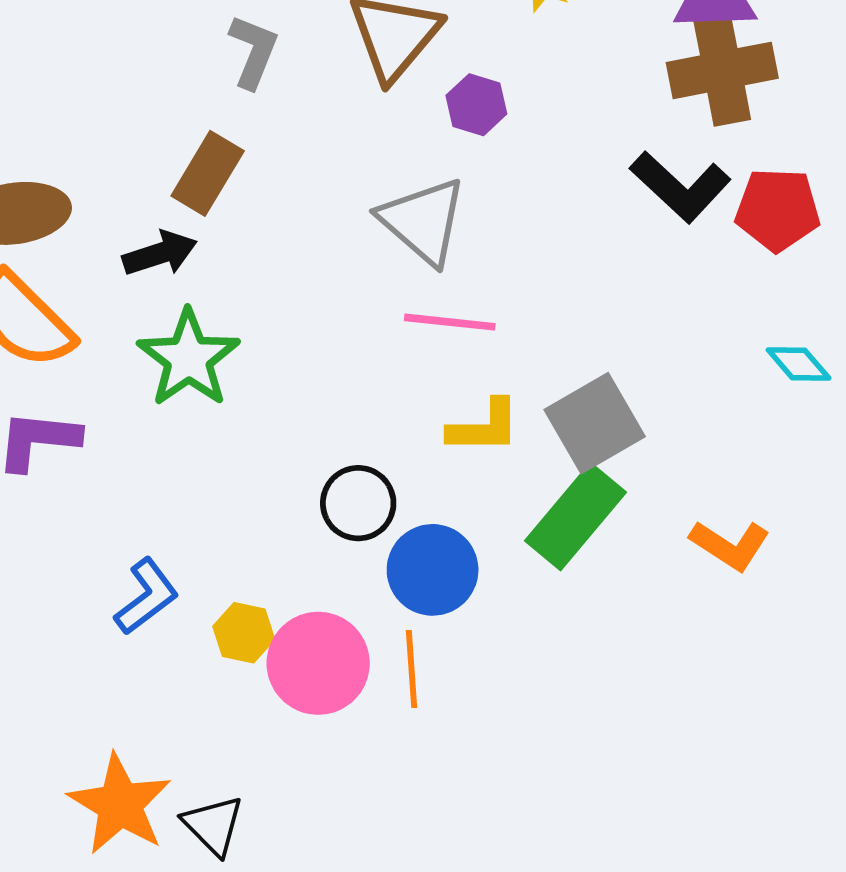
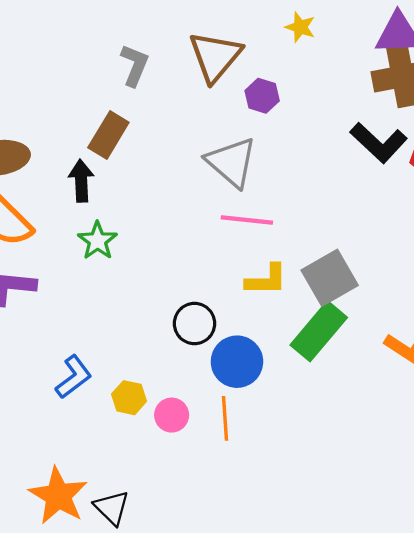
black arrow: (160, 253) -> (81, 181), turned -75
green star: (189, 358) -> (97, 241), size x0.7
pink circle: (318, 663) -> (172, 415), size x0.6

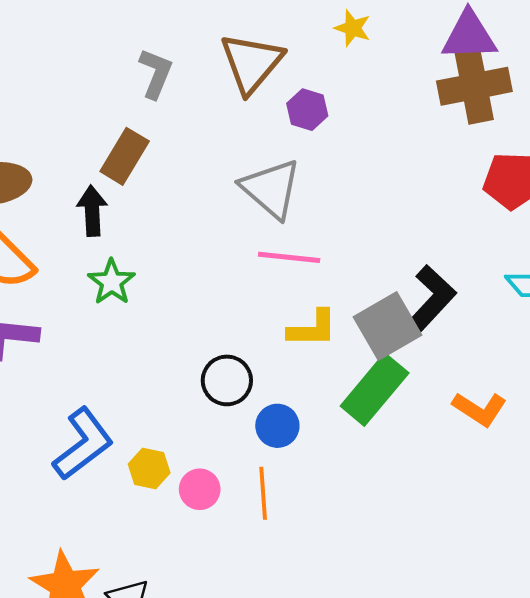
black L-shape: (379, 143) -> (432, 299), moved, turned -90
blue circle: (237, 362) -> (277, 426), size x0.7
blue L-shape: (74, 377) -> (83, 444), size x1.4

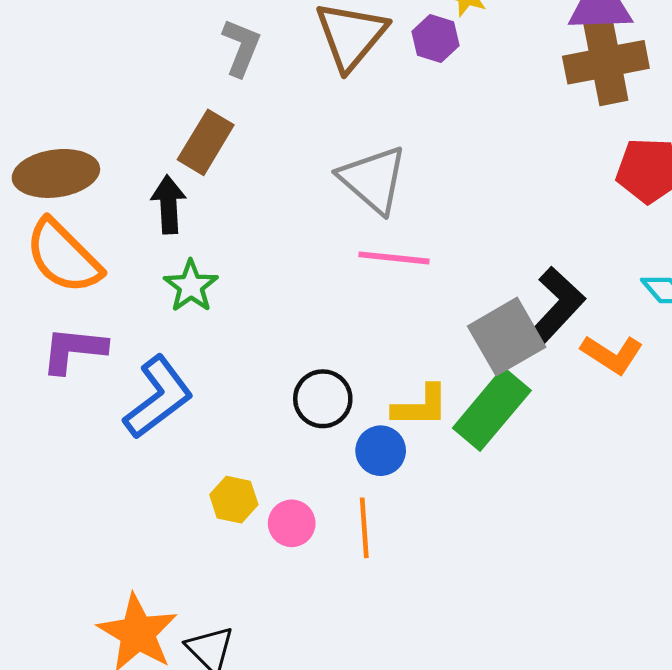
purple hexagon: (307, 110) -> (435, 39), moved
yellow L-shape: (312, 329) -> (421, 406), moved
orange L-shape: (480, 409) -> (612, 354), moved
blue L-shape: (83, 444) -> (158, 397), moved

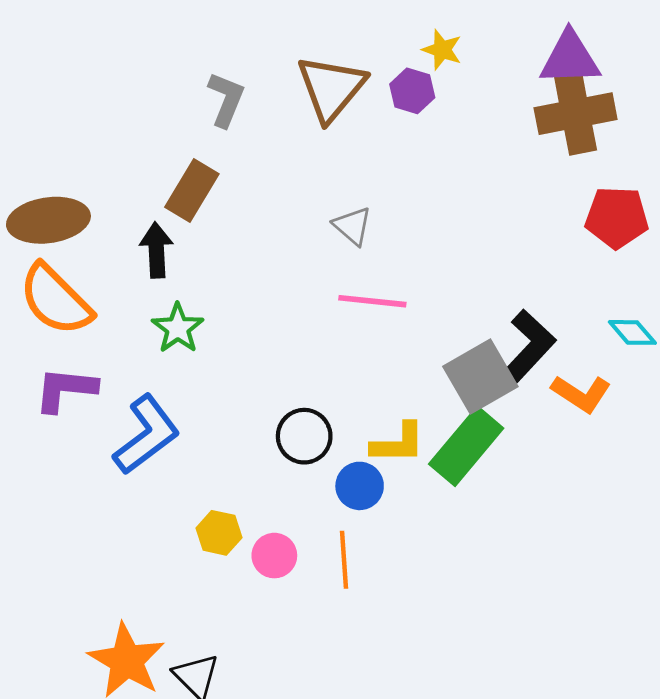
gray triangle: (373, 179) -> (352, 226), size x0.6

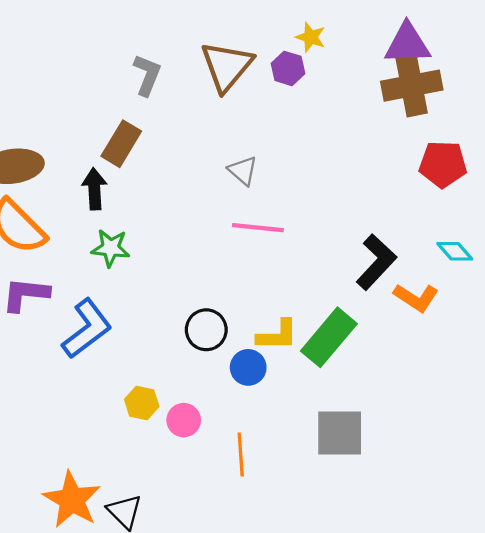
green star: (178, 328) -> (111, 248), turned -30
gray square: (480, 377) -> (340, 433), moved, turned 30
orange line: (344, 560) -> (241, 455), moved

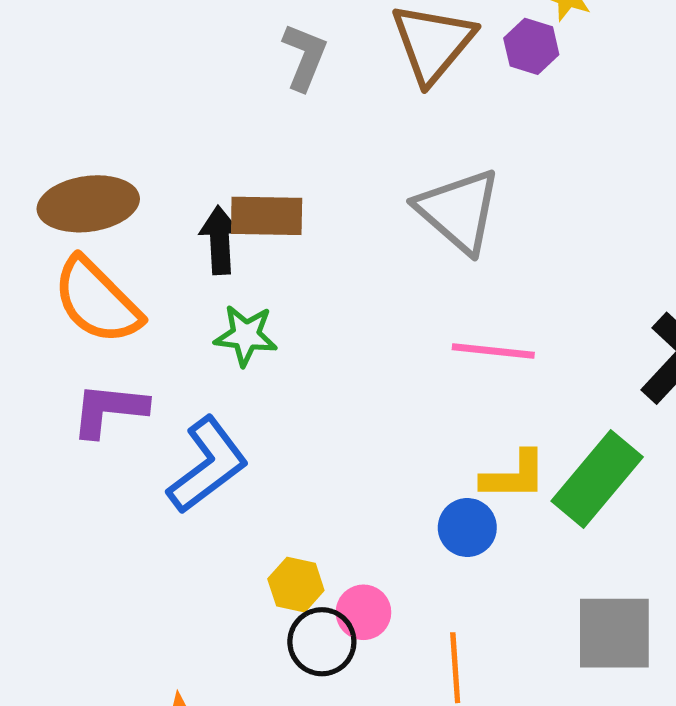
brown rectangle: (121, 144) -> (267, 216), moved, turned 60
gray triangle: (243, 171) -> (459, 211), size x1.8
pink line: (258, 228) -> (493, 351), moved
black circle: (206, 330) -> (322, 642), moved

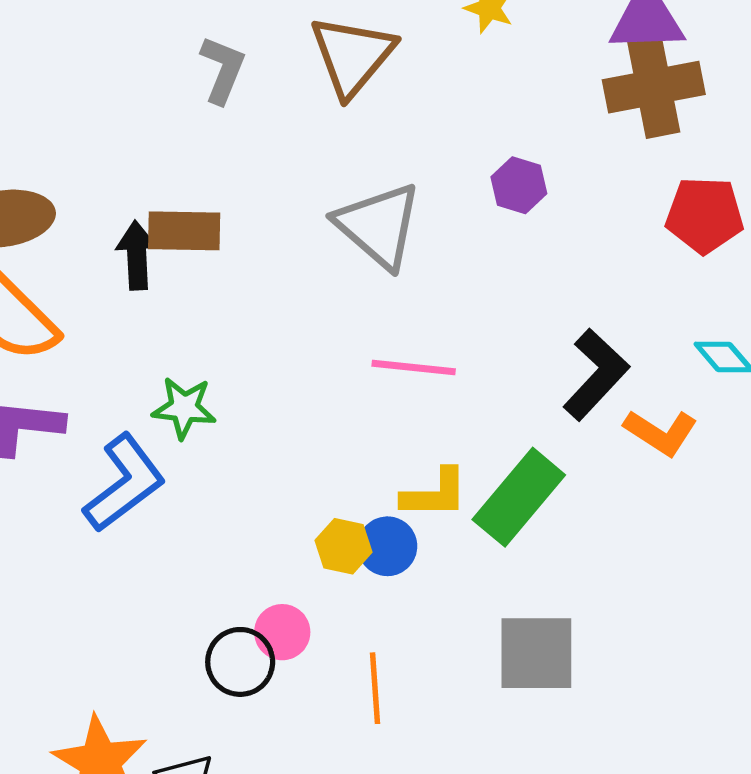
purple hexagon: (531, 46) -> (519, 185), moved
green star: (246, 335) -> (184, 408), moved
yellow hexagon: (296, 585) -> (344, 546), moved

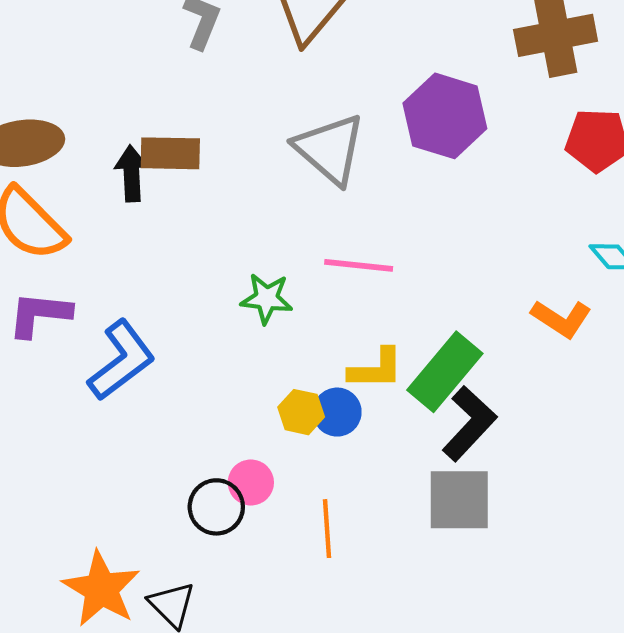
purple hexagon: (519, 185) -> (445, 116), size x1.8
black L-shape: (596, 375) -> (469, 424), moved
green star: (184, 408) -> (267, 298), moved

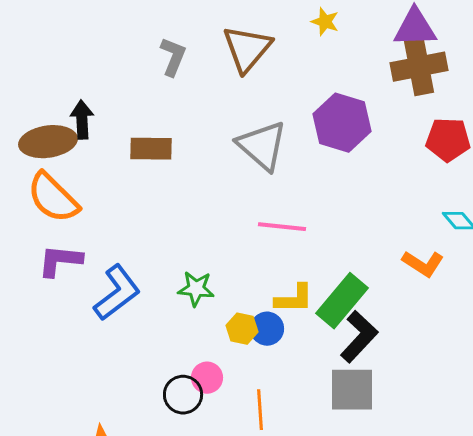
black arrow: (131, 173) -> (82, 120), moved
green star: (267, 298) -> (196, 289), moved

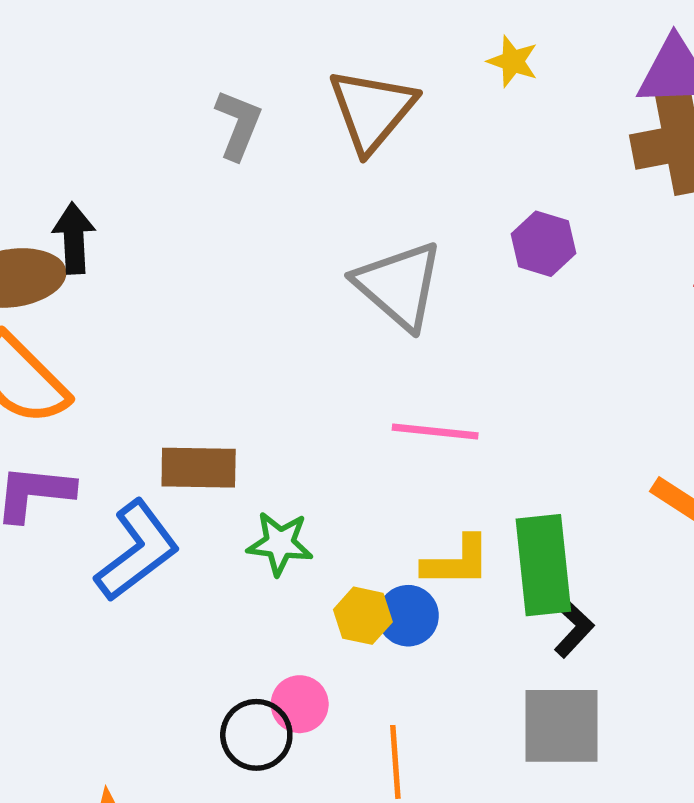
purple hexagon: (342, 123) -> (543, 244), size x0.6
brown rectangle: (151, 149) -> (199, 468), moved
green rectangle: (342, 301) -> (543, 565), turned -46
black L-shape: (359, 337) -> (574, 630), size x0.6

